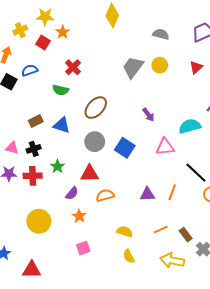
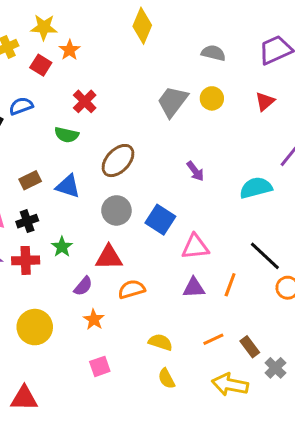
pink triangle: (165, 147) -> (195, 247), moved

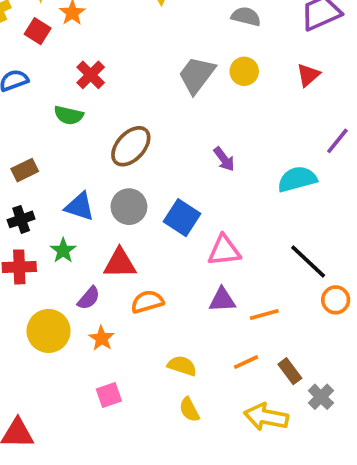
blue triangle: (68, 186) -> (80, 207), moved
orange line: (230, 285) -> (264, 315), moved, turned 55
yellow circle: (35, 327) -> (49, 331), moved

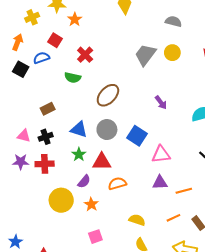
red square: (38, 31) -> (55, 40), moved
green star: (63, 251) -> (79, 154), moved

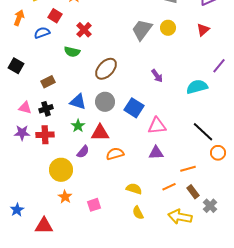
black square: (21, 69) -> (16, 66), moved
orange line: (184, 191) -> (188, 169), moved
orange star: (91, 204) -> (65, 197), moved

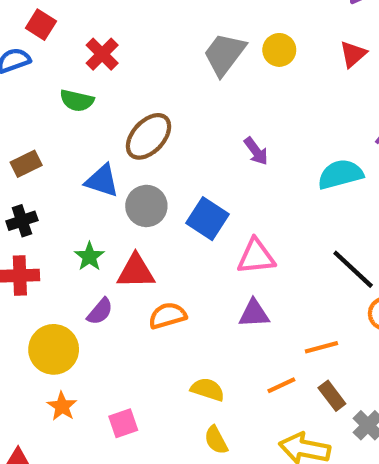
blue triangle: (78, 102) -> (102, 181), moved

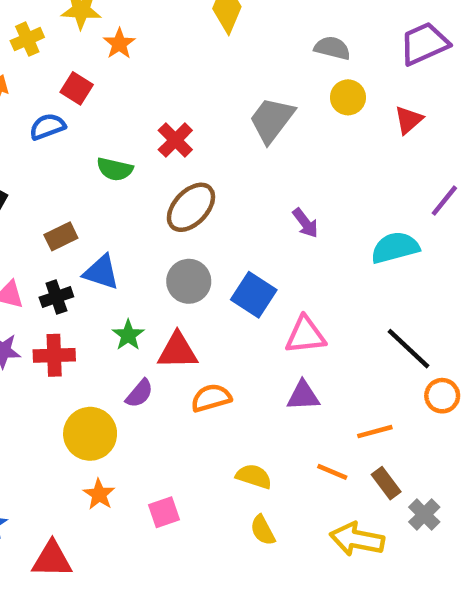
yellow circle: (279, 50) -> (348, 97), moved
red cross: (102, 54) -> (175, 140), moved
blue triangle: (102, 181) -> (101, 272), moved
orange line: (281, 385) -> (332, 472), turned 48

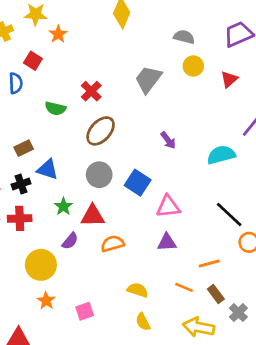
blue semicircle: (47, 127) -> (16, 83), turned 108

